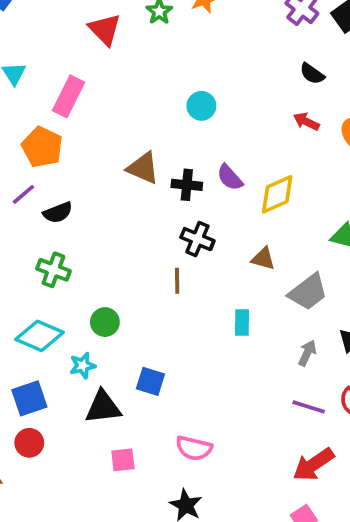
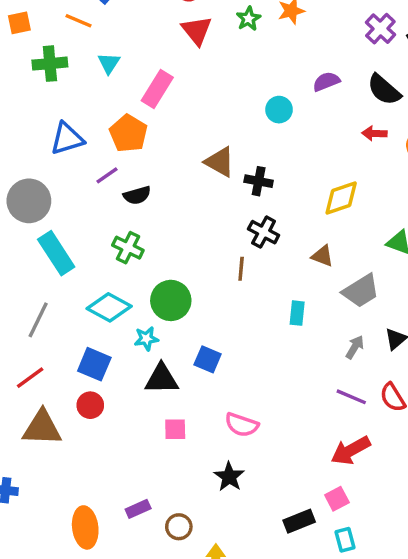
black semicircle: (312, 74) -> (384, 90), size x1.5
red arrow: (306, 122) -> (374, 133), turned -30
purple semicircle: (230, 177) -> (326, 82), moved, turned 104
green circle: (105, 322) -> (171, 300), size x1.5
blue square: (29, 398) -> (94, 364), turned 36

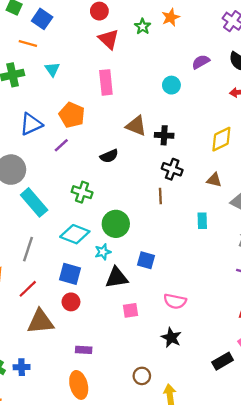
pink rectangle: (157, 89) -> (106, 82), moved, turned -30
black semicircle: (137, 195) -> (109, 156), moved
purple rectangle: (138, 509) -> (84, 350), moved, turned 35

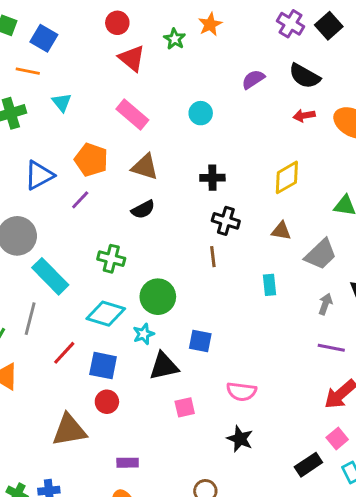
pink rectangle: (106, 82) -> (132, 114), turned -40
cyan circle: (171, 85) -> (201, 113), moved
brown triangle: (136, 126) -> (145, 167), moved
gray line: (28, 249) -> (30, 319), moved
red line: (28, 289) -> (64, 353), moved

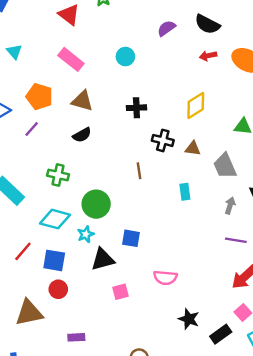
black cross: (226, 221) -> (163, 140), moved
gray trapezoid: (321, 254) -> (225, 166), turned 112
black star: (240, 439) -> (189, 319), moved

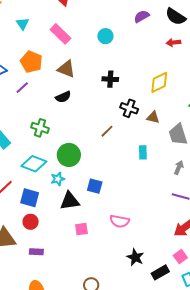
cyan triangle: (14, 52) -> (23, 24), moved
brown line: (139, 171) -> (107, 131), turned 48
purple rectangle: (76, 337) -> (36, 252), moved

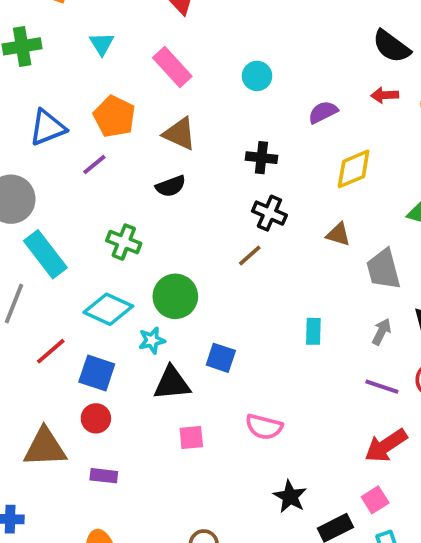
purple semicircle: (142, 16) -> (323, 112), moved
black cross: (129, 108) -> (269, 213), moved
cyan rectangle: (143, 152) -> (313, 331), moved

